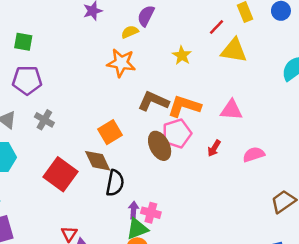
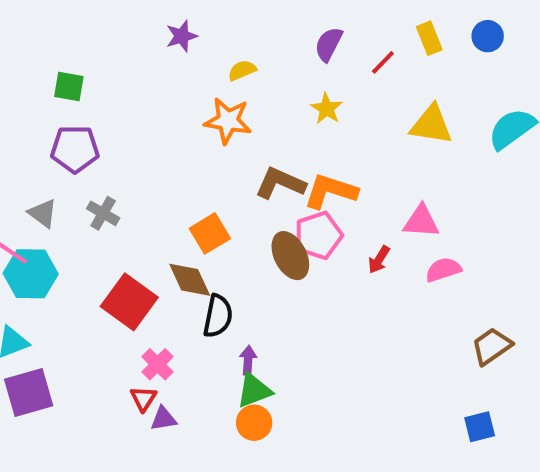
purple semicircle: (146, 16) -> (329, 44), moved
yellow triangle: (234, 50) -> (431, 125), moved
pink triangle: (231, 110) -> (421, 221), moved
pink cross: (151, 213) -> (157, 364), moved, turned 30

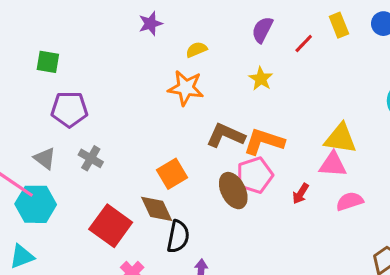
green square: (69, 86) -> (48, 62), moved
yellow triangle: (431, 125) -> (340, 138), moved

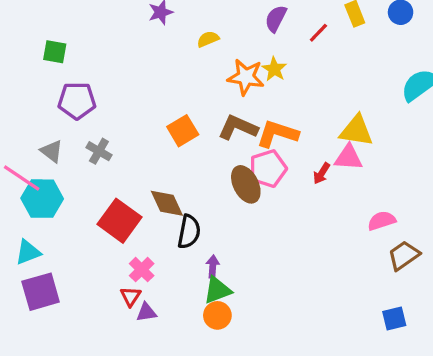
orange star: (186, 88) -> (246, 77), moved
orange square: (172, 174) -> (183, 131), moved
red arrow: (301, 194) -> (322, 173), moved
pink semicircle: (350, 201) -> (382, 221), moved

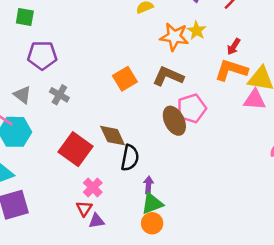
orange L-shape: (277, 134) -> (231, 70), moved
red arrow: (322, 173) -> (234, 47), moved

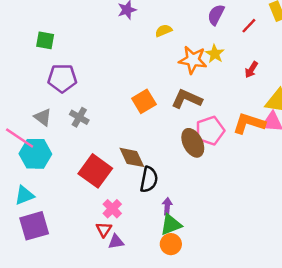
orange L-shape: (231, 70) -> (249, 123), moved

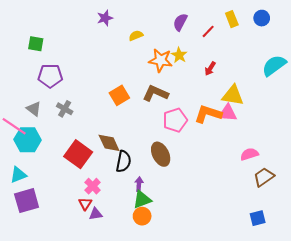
brown ellipse: (193, 143) -> (161, 154), moved

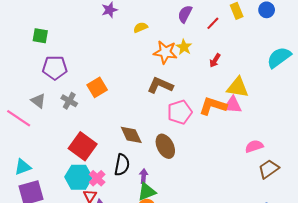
orange square: (119, 95) -> (97, 87), moved
cyan hexagon: (28, 140) -> (79, 177), moved
brown diamond: (109, 143) -> (131, 135), moved
black semicircle: (123, 161) -> (122, 165), moved

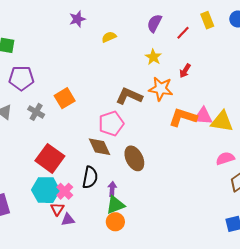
orange star: (165, 52) -> (161, 89), moved
yellow triangle: (238, 87) -> (222, 121), moved
pink pentagon: (180, 112) -> (111, 124), moved

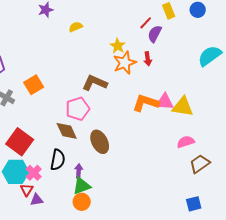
purple semicircle: (154, 23) -> (155, 34), moved
red arrow: (185, 71) -> (148, 59), turned -40
orange star: (161, 89) -> (125, 63), moved, turned -30

